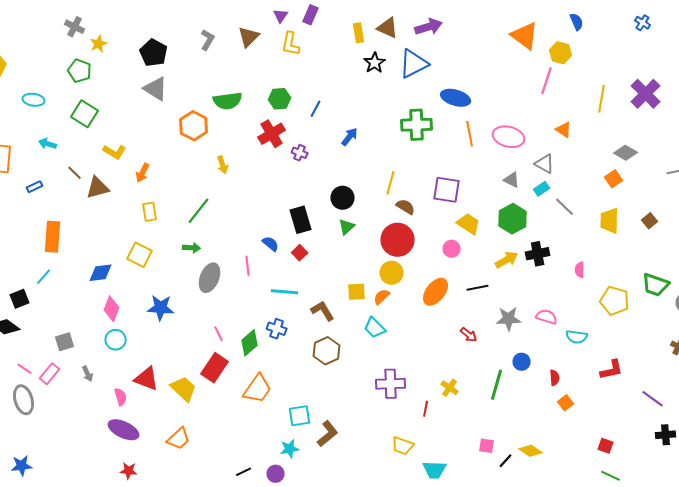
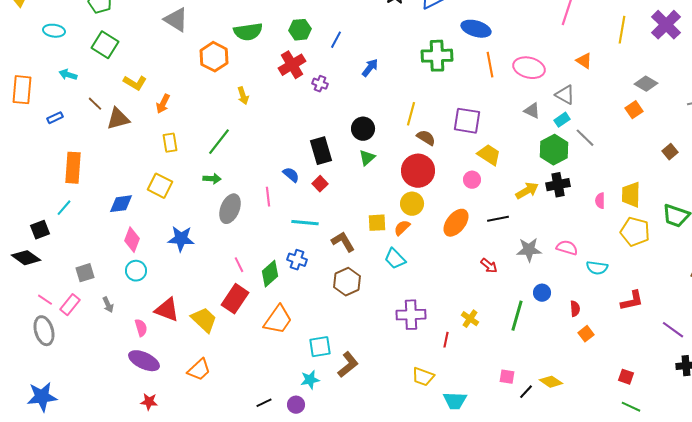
green hexagon: (513, 219) -> (554, 150), moved
yellow trapezoid: (610, 221) -> (631, 195), moved
blue star: (22, 466) -> (42, 397), size x1.4

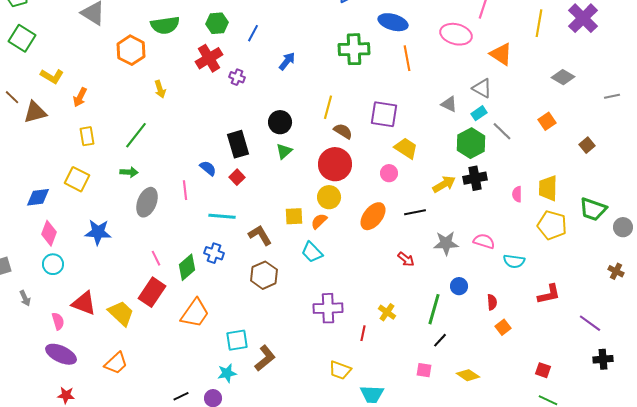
orange triangle: (584, 61) -> (501, 54), size x1.4
pink ellipse: (529, 68) -> (456, 34), moved
orange square: (634, 110) -> (547, 121), moved
black line: (526, 392) -> (440, 340), moved

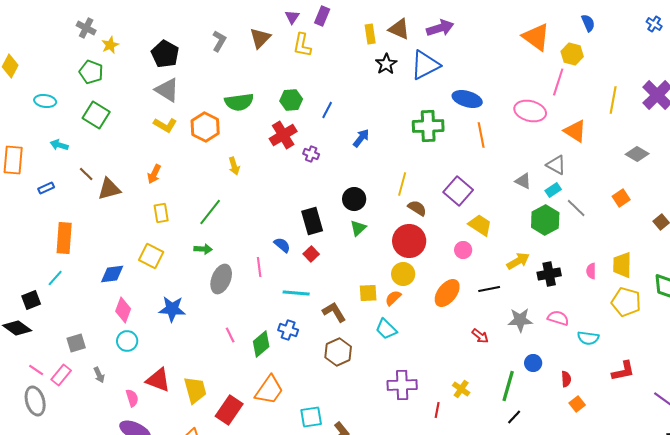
yellow L-shape: (52, 76) -> (165, 125), moved
purple square: (384, 114) -> (458, 191), turned 32
black cross: (475, 178) -> (549, 274), moved
red rectangle: (152, 292) -> (229, 410), moved
yellow trapezoid: (121, 313) -> (195, 390), turned 32

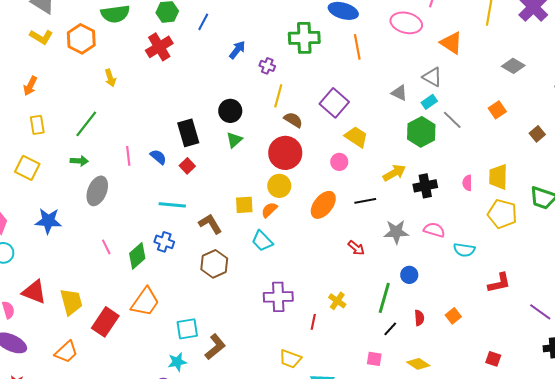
purple cross: (311, 154) -> (267, 66), moved
pink line: (259, 267) -> (128, 156), moved
red semicircle: (566, 379) -> (419, 318), moved

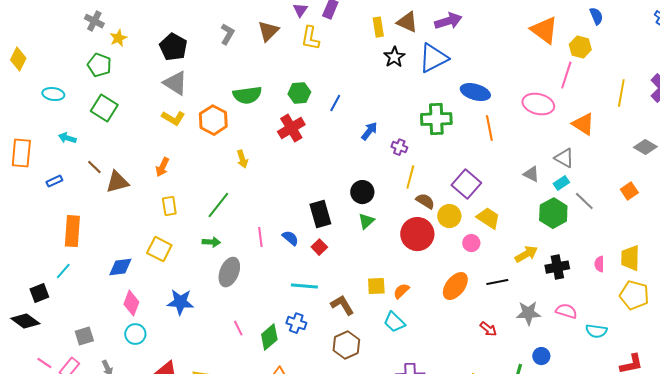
yellow circle: (279, 186) -> (449, 216), moved

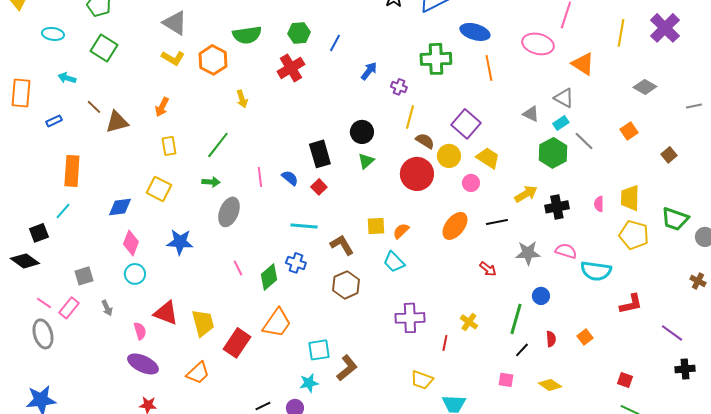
cyan semicircle: (596, 331) -> (596, 271), size x1.4

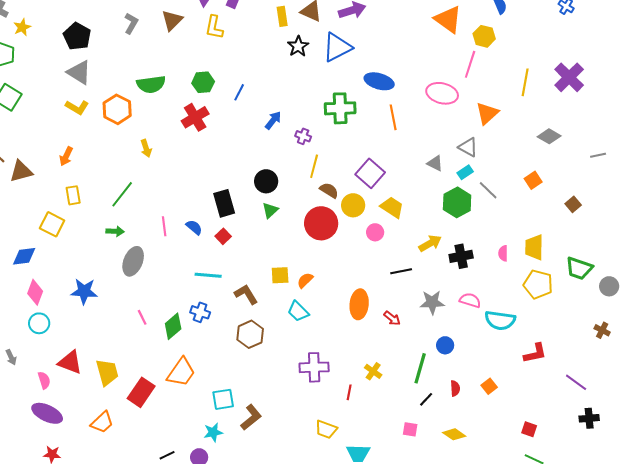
orange triangle: (583, 64) -> (487, 113), turned 45
yellow square: (159, 189) -> (52, 224), moved
orange ellipse: (455, 226) -> (359, 304), moved, turned -32

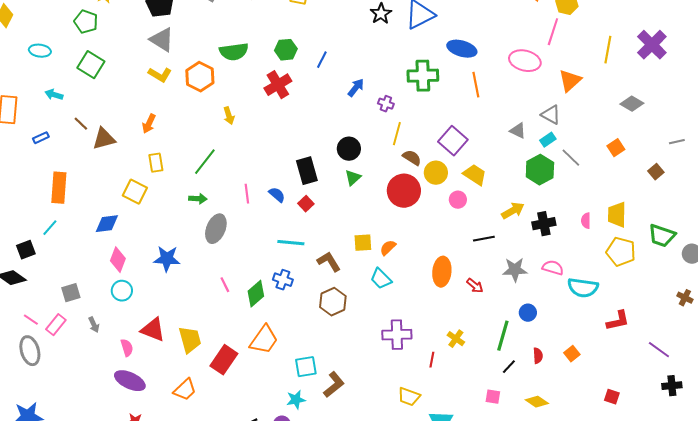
gray line: (598, 155) -> (677, 142), moved

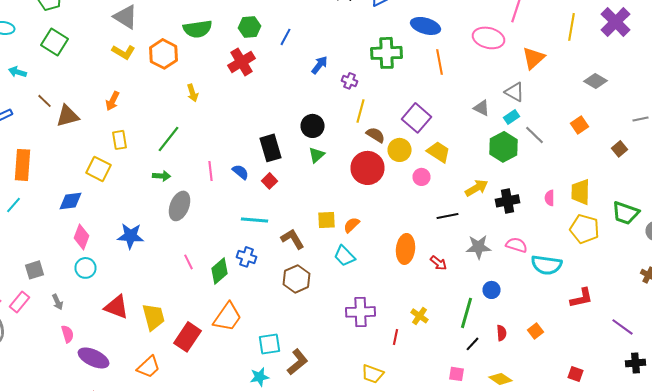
pink semicircle: (127, 348) -> (68, 334), moved

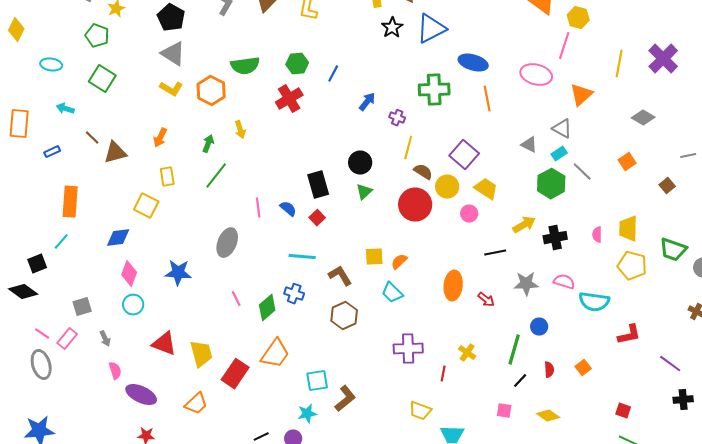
green arrow: (162, 176) -> (208, 144), moved, turned -72

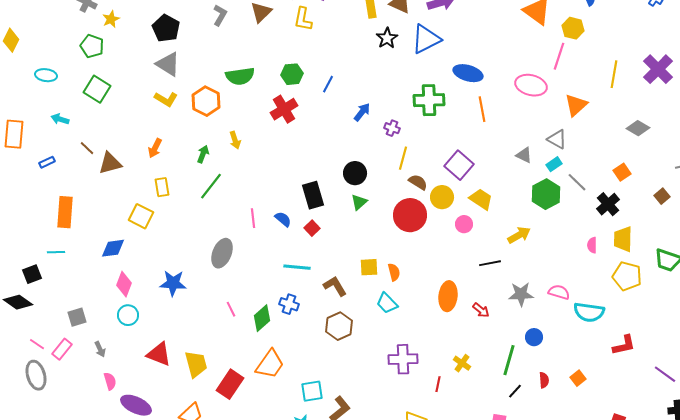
black cross: (555, 238) -> (608, 204), moved, turned -30
cyan line: (61, 242) -> (56, 252), turned 48
orange semicircle: (399, 262) -> (394, 272), turned 120

